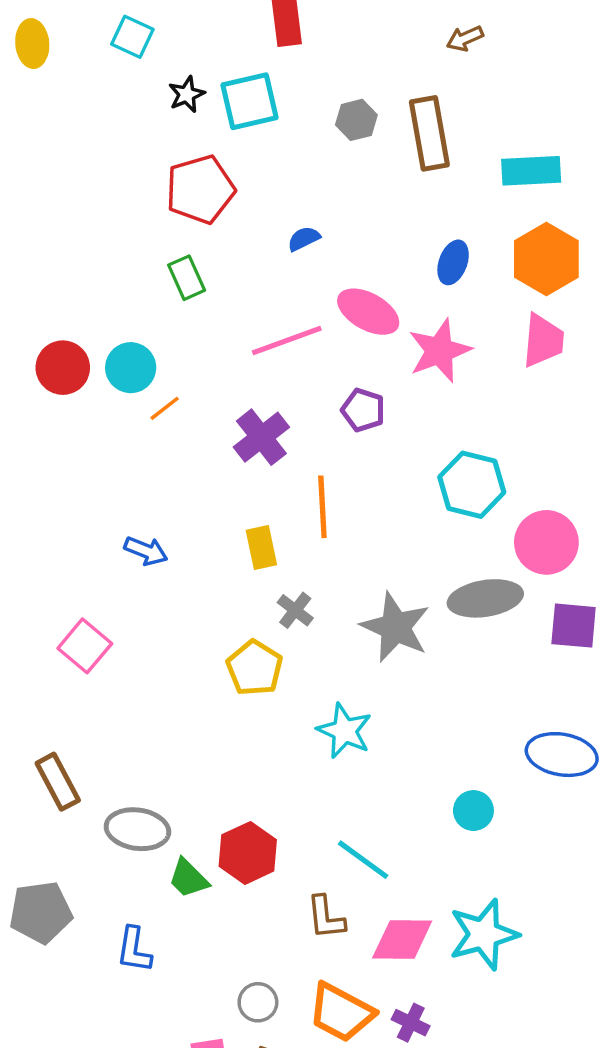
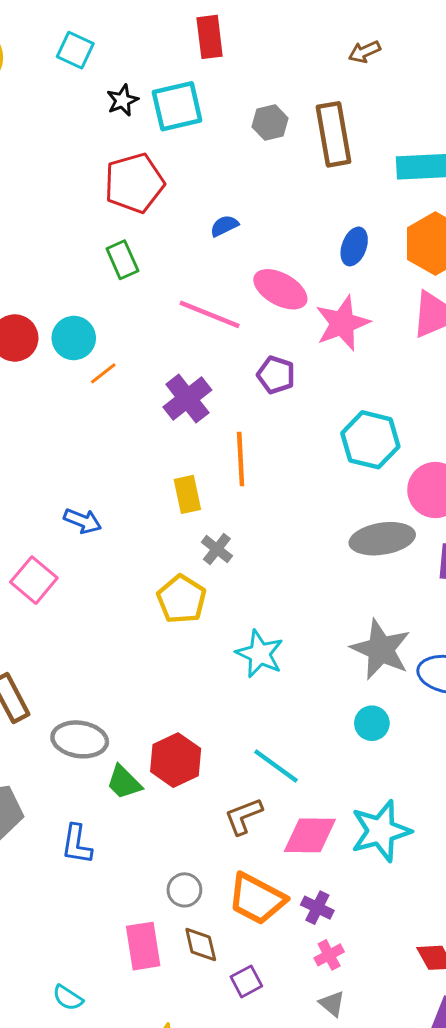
pink line: (287, 340) -> (210, 314), turned 42
blue arrow: (146, 551) -> (83, 521), moved
gray star: (395, 627) -> (381, 649), moved
brown L-shape: (326, 917) -> (243, 816), turned 75

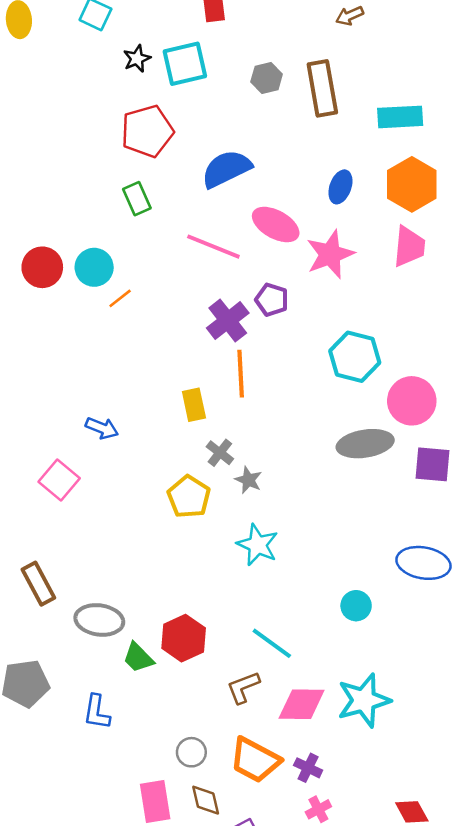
blue semicircle: (224, 226) -> (226, 169), size x2.0
purple cross: (187, 398) -> (228, 320), moved
gray star: (381, 649) -> (248, 480), moved, size x0.5

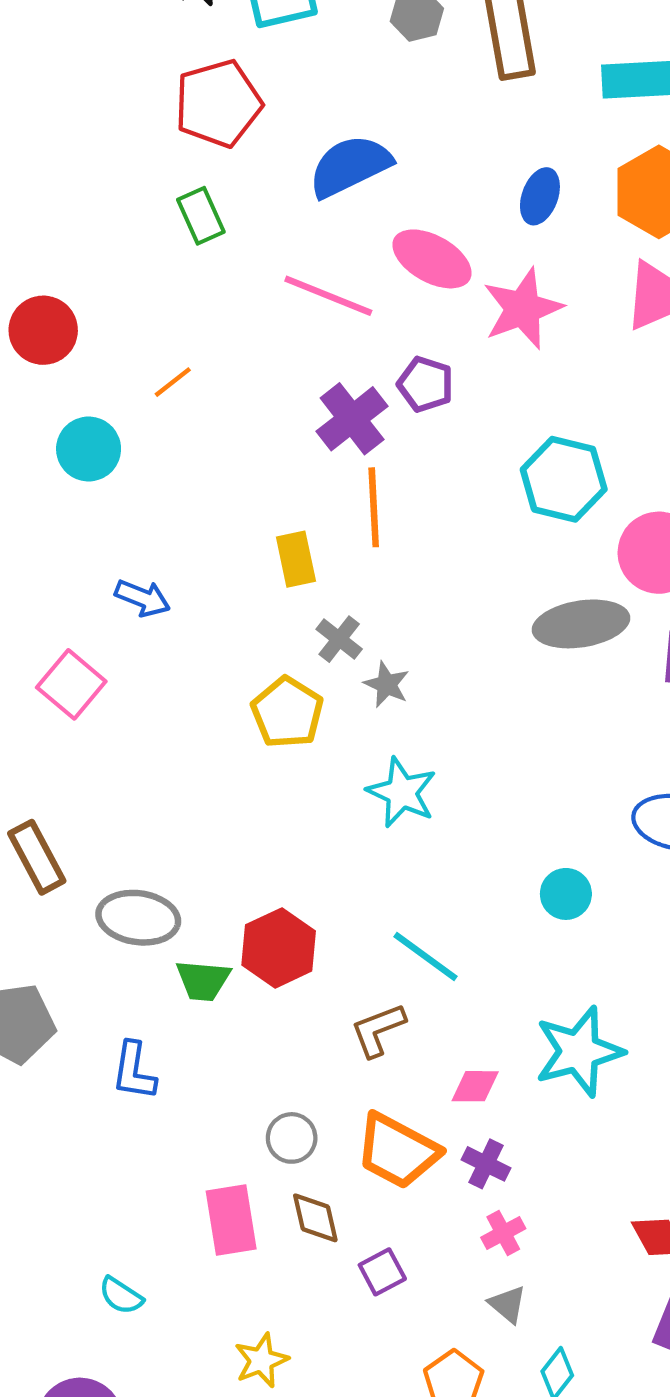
cyan circle: (94, 267) -> (89, 449), moved
green trapezoid: (138, 658) -> (203, 980), turned -40
pink diamond: (302, 704) -> (475, 1086), moved, size x0.6

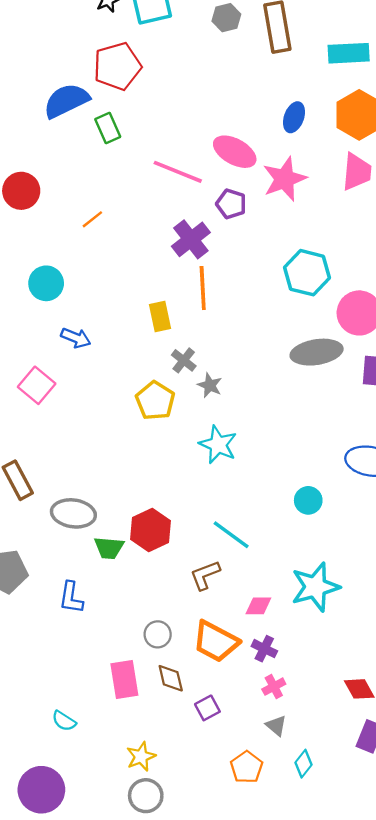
blue semicircle: (350, 166) -> (66, 101), moved
purple pentagon: (425, 384) -> (231, 204), moved
cyan circle: (89, 449) -> (46, 283), moved

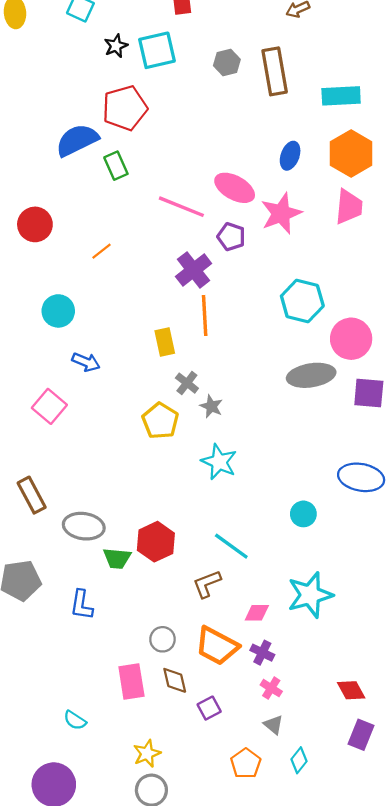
pink cross: (274, 687) -> (271, 688), turned -30

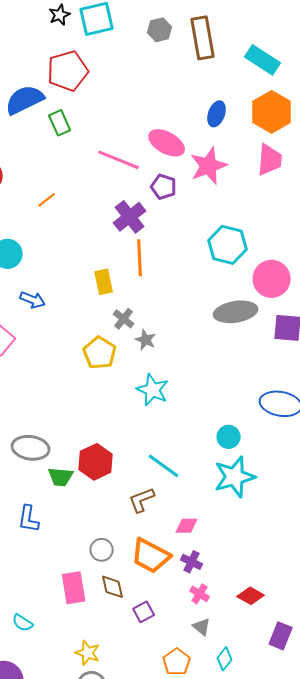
cyan rectangle: (341, 96) -> (263, 60), turned 36
cyan star: (310, 595) -> (235, 477), moved
red diamond: (351, 690) -> (251, 596), moved, turned -32
yellow star: (147, 754) -> (88, 653), turned -30

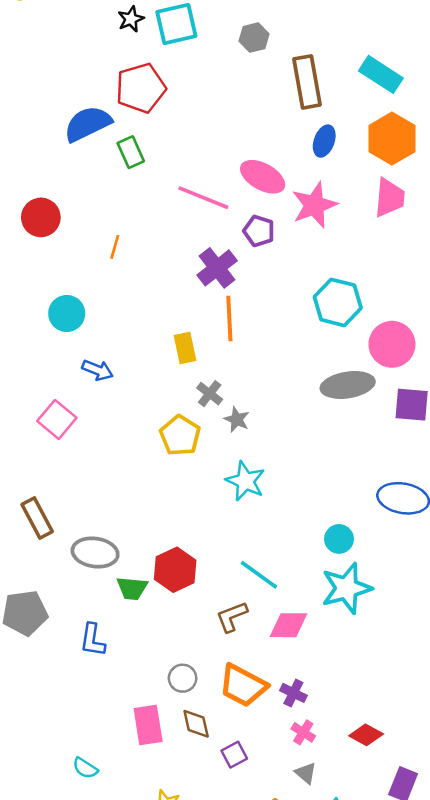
brown rectangle: (203, 38) -> (307, 82), moved
orange line: (47, 200) -> (115, 247), turned -36
pink diamond: (187, 526) -> (288, 625), moved, size x1.4

